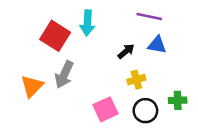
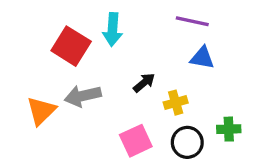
black arrow: (126, 51) -> (144, 83), moved
gray arrow: (64, 75) -> (83, 96), turned 52

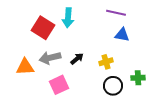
black arrow: (144, 83) -> (77, 59), moved
orange triangle: (41, 111) -> (25, 67), turned 42
pink square: (136, 141) -> (59, 85), moved

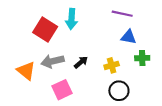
orange triangle: (25, 67) -> (26, 71), turned 42
green cross: (138, 78) -> (142, 58), moved

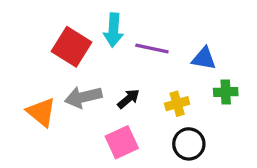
purple line: (122, 14) -> (152, 48), moved
pink square: (62, 90) -> (122, 142), moved

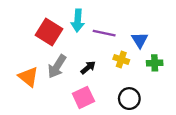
blue triangle: (204, 58) -> (140, 40), turned 48
gray arrow: (83, 97) -> (57, 66), turned -45
yellow cross: (177, 104) -> (121, 60), moved, turned 35

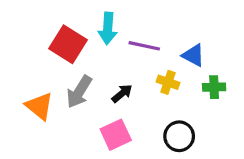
blue triangle: (140, 40) -> (193, 55), turned -30

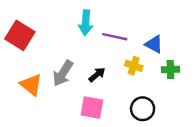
red square: (68, 44) -> (20, 35), moved
pink square: (116, 135) -> (92, 108), turned 35

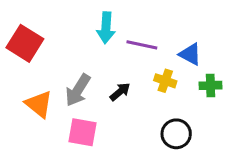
pink square: (92, 108) -> (83, 132), moved

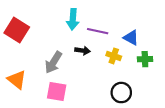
black arrow: (120, 92) -> (82, 51), moved, turned 48
orange triangle: (39, 104) -> (17, 80), moved

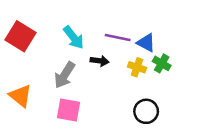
cyan arrow: (73, 19) -> (74, 38), moved, turned -42
blue triangle: (131, 38) -> (146, 43), moved
green cross: (145, 59) -> (162, 63), moved, turned 32

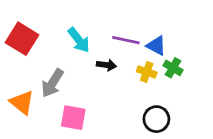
gray arrow: (65, 75) -> (52, 83), moved

